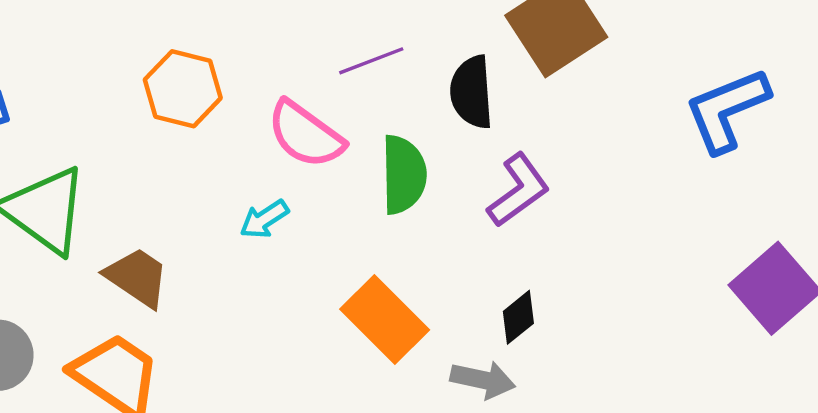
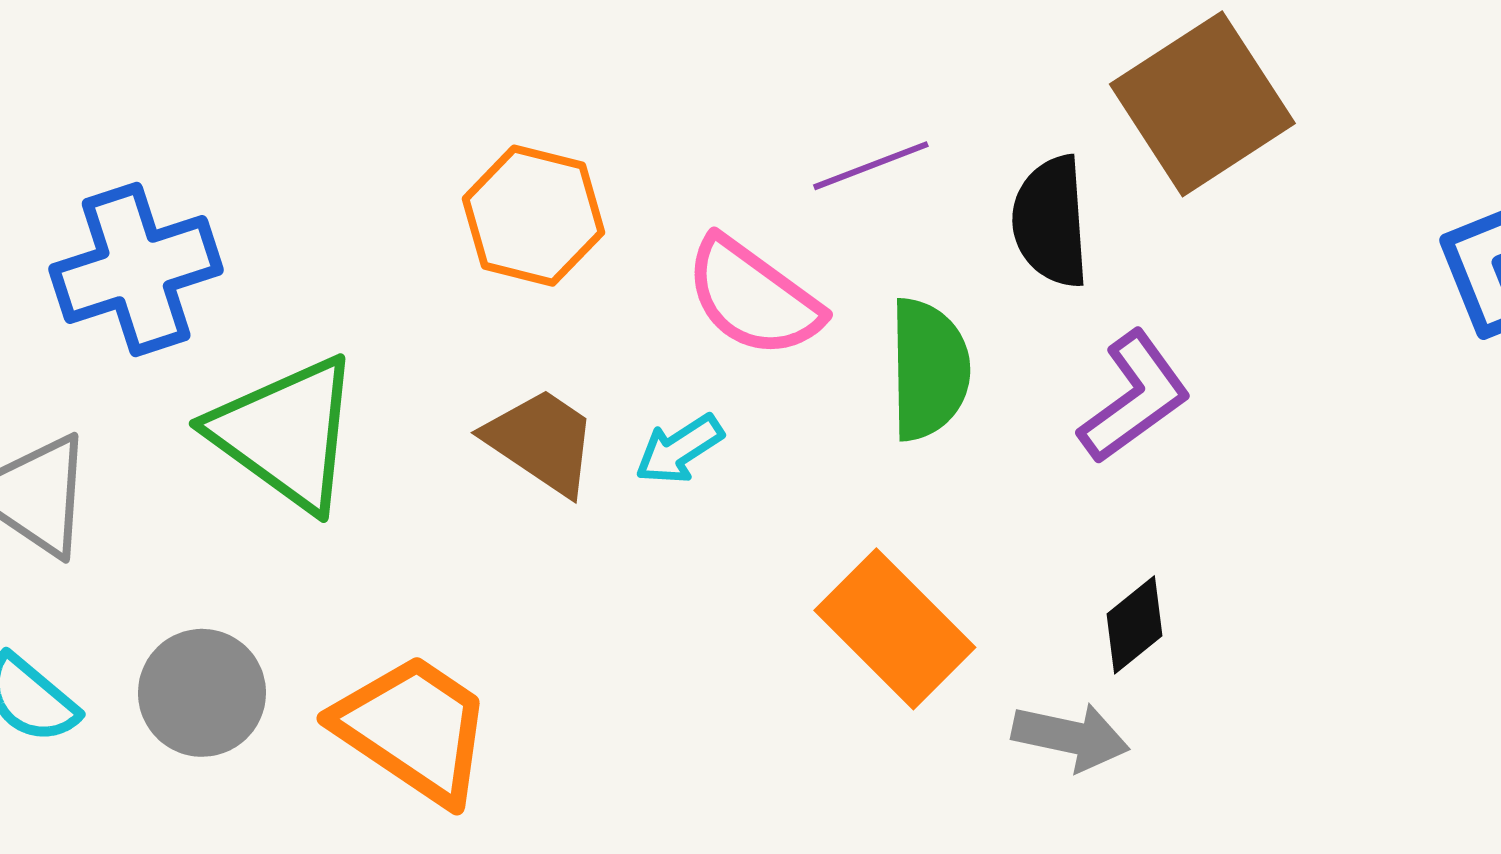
brown trapezoid: (137, 277) -> (541, 441), moved

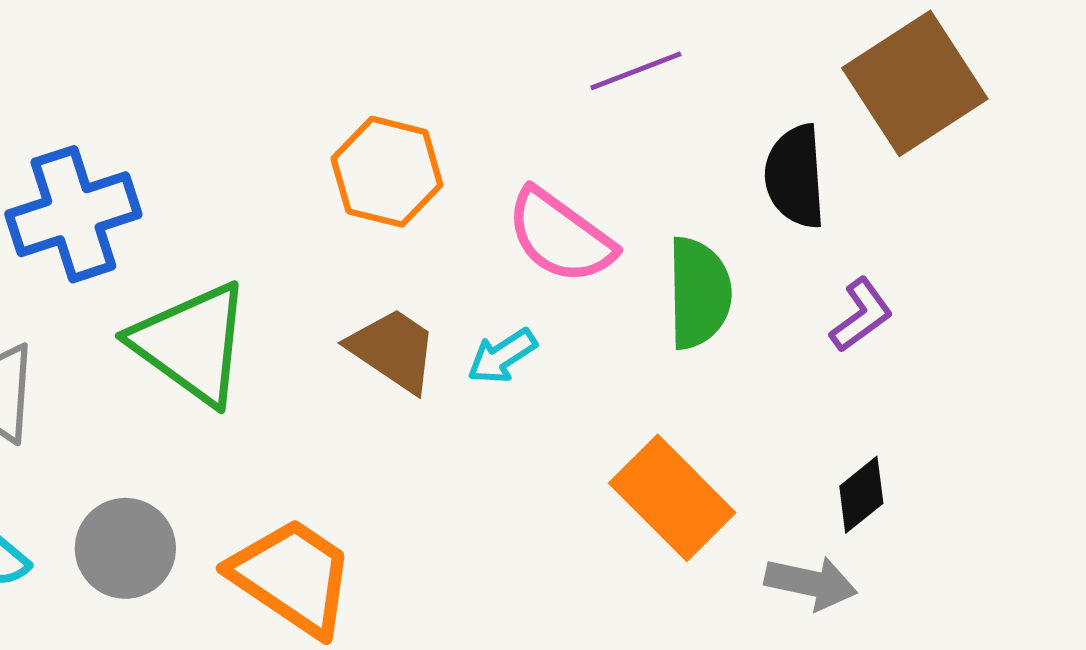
purple line: (871, 166) -> (636, 71), moved
purple L-shape: (1135, 397) -> (861, 315), size x0.7

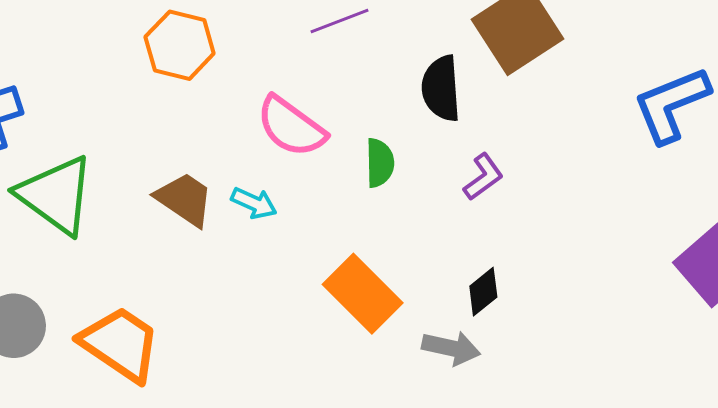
orange hexagon: (387, 172) -> (180, 45), moved
green semicircle: (699, 293) -> (380, 163), size x0.7
cyan arrow: (502, 356) -> (254, 203), turned -123

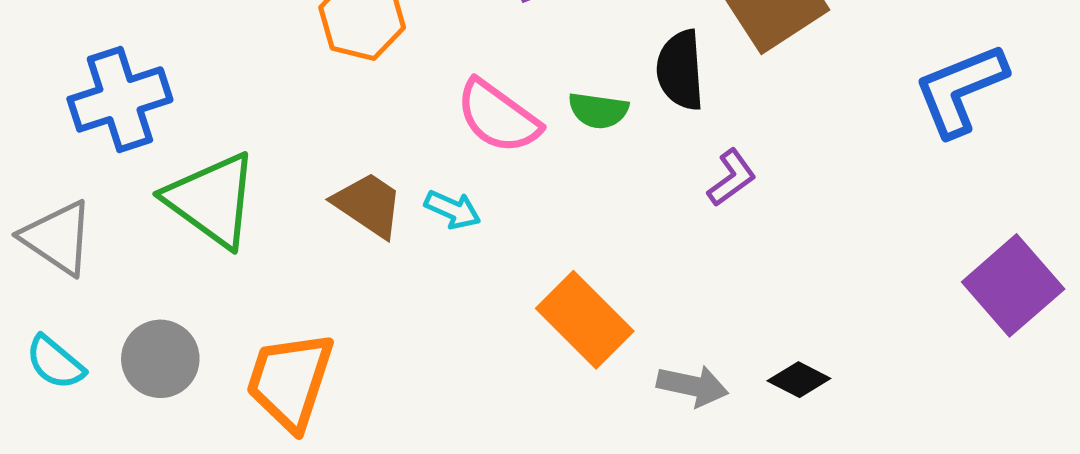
green semicircle: (380, 163) -> (598, 110), moved, turned 99
black diamond: (483, 292) -> (799, 380), moved, turned 66
orange trapezoid: (120, 344) -> (290, 381), turned -106

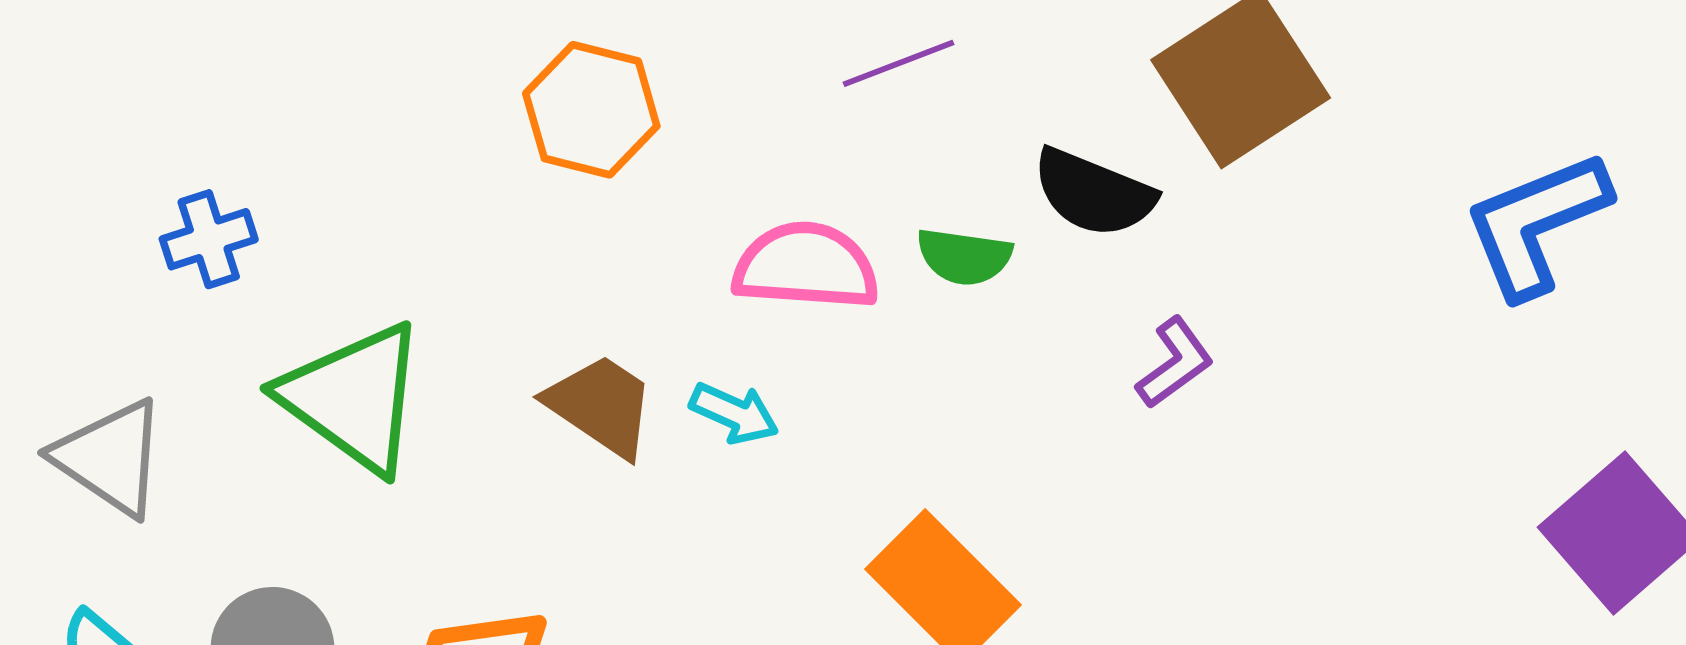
black semicircle: (680, 70) -> (1094, 193), turned -64
blue cross: (120, 99) -> (209, 239), size x0.6
pink semicircle: (498, 117) -> (806, 266), turned 148

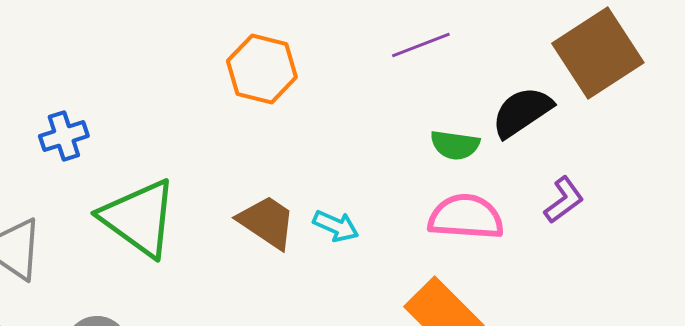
black semicircle: (1094, 193) -> (522, 112), turned 124
pink semicircle: (806, 266) -> (466, 217), moved

